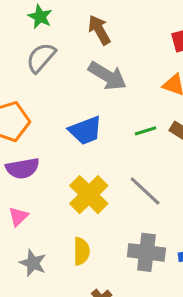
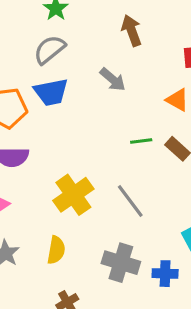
brown arrow: (99, 30) -> (131, 30), moved
gray arrow: (107, 76) -> (113, 79), size x0.7
blue trapezoid: (85, 130) -> (51, 92), moved

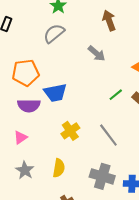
blue trapezoid: (51, 92) -> (55, 93), moved
green line: (141, 141) -> (116, 95), turned -32
yellow cross: (73, 195) -> (70, 131), size x0.7

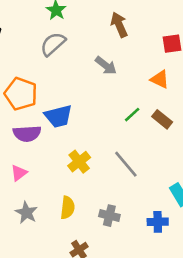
orange pentagon: (26, 73) -> (21, 94), turned 30
gray cross: (102, 176) -> (109, 216), moved, size x0.7

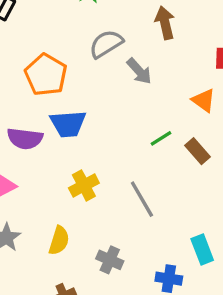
gray semicircle: (53, 44) -> (106, 44), moved
orange pentagon: (21, 94) -> (46, 75), moved

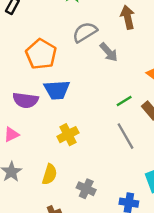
gray line: (142, 199) -> (125, 136), moved

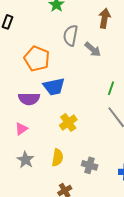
brown arrow: (128, 17) -> (105, 18), turned 30
gray semicircle: (85, 32) -> (71, 35), turned -40
green line: (124, 101) -> (111, 88), turned -32

